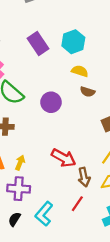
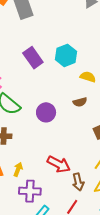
yellow semicircle: (80, 71) -> (88, 77), moved
brown semicircle: (87, 92) -> (80, 102), turned -32
purple cross: (19, 189) -> (30, 191), moved

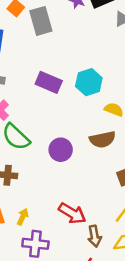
purple rectangle: (33, 58) -> (49, 82), turned -35
brown semicircle: (80, 102) -> (103, 140), size x1.5

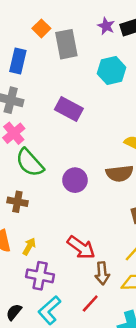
cyan hexagon: (89, 82) -> (112, 71), moved

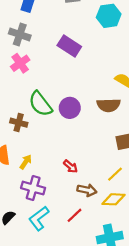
green semicircle: (30, 163) -> (40, 104), moved
red arrow: (81, 247) -> (71, 166), size x0.6
brown arrow: (102, 273) -> (87, 190), turned -78

